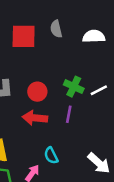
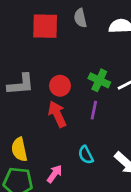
red arrow: (35, 118) -> (57, 114), turned 60
cyan semicircle: (51, 156) -> (86, 155), moved

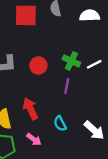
red arrow: (57, 114) -> (30, 109), moved
pink arrow: (55, 174) -> (34, 139), turned 91

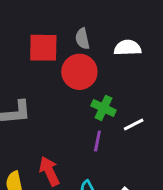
white line: (94, 64) -> (134, 124), moved
red circle: (38, 65) -> (79, 72), moved, size x1.5

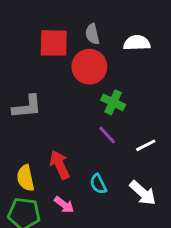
white line: (134, 124) -> (146, 145), moved
purple line: (97, 141) -> (107, 135), turned -54

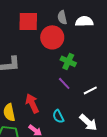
gray semicircle: (92, 34) -> (62, 17), moved

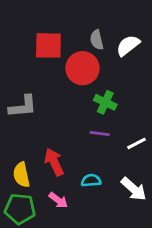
white semicircle: (84, 21) -> (128, 45), turned -36
purple line: (64, 83) -> (100, 134), turned -40
cyan semicircle: (58, 116) -> (91, 180), turned 112

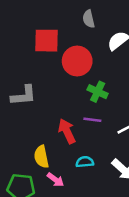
gray semicircle: (97, 40) -> (89, 19), moved
red arrow: (54, 162) -> (67, 131), moved
yellow semicircle: (21, 175) -> (41, 157), moved

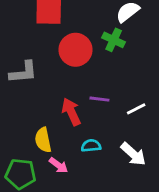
red circle: (77, 61) -> (75, 50), moved
green cross: (98, 92) -> (114, 40), moved

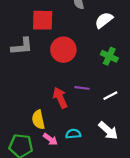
green cross: (114, 40) -> (109, 56), moved
gray L-shape: (23, 72) -> (22, 46), moved
cyan semicircle: (91, 146) -> (73, 134), moved

